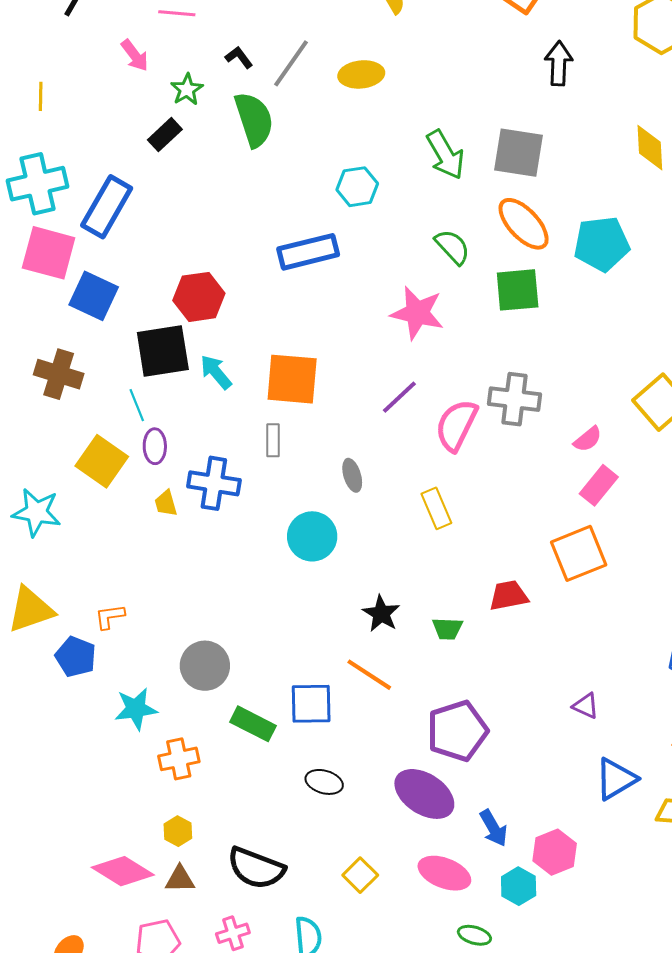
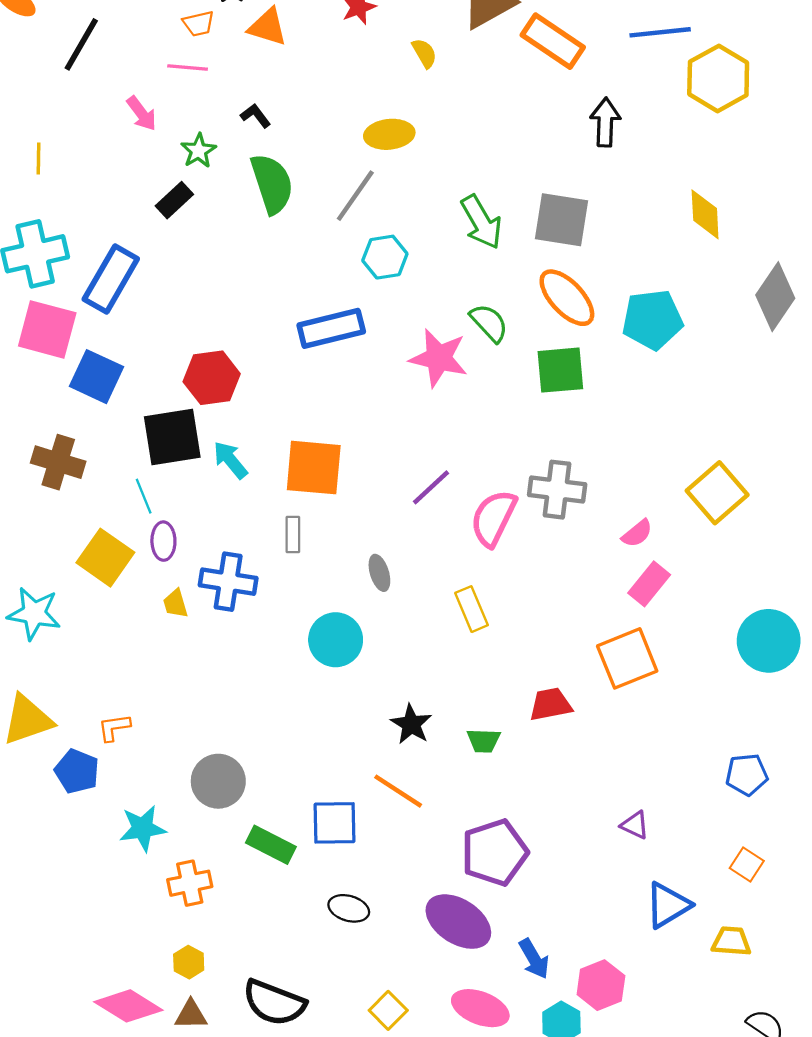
gray line: (291, 63) -> (355, 196), moved
pink star: (417, 313) -> (439, 358), moved

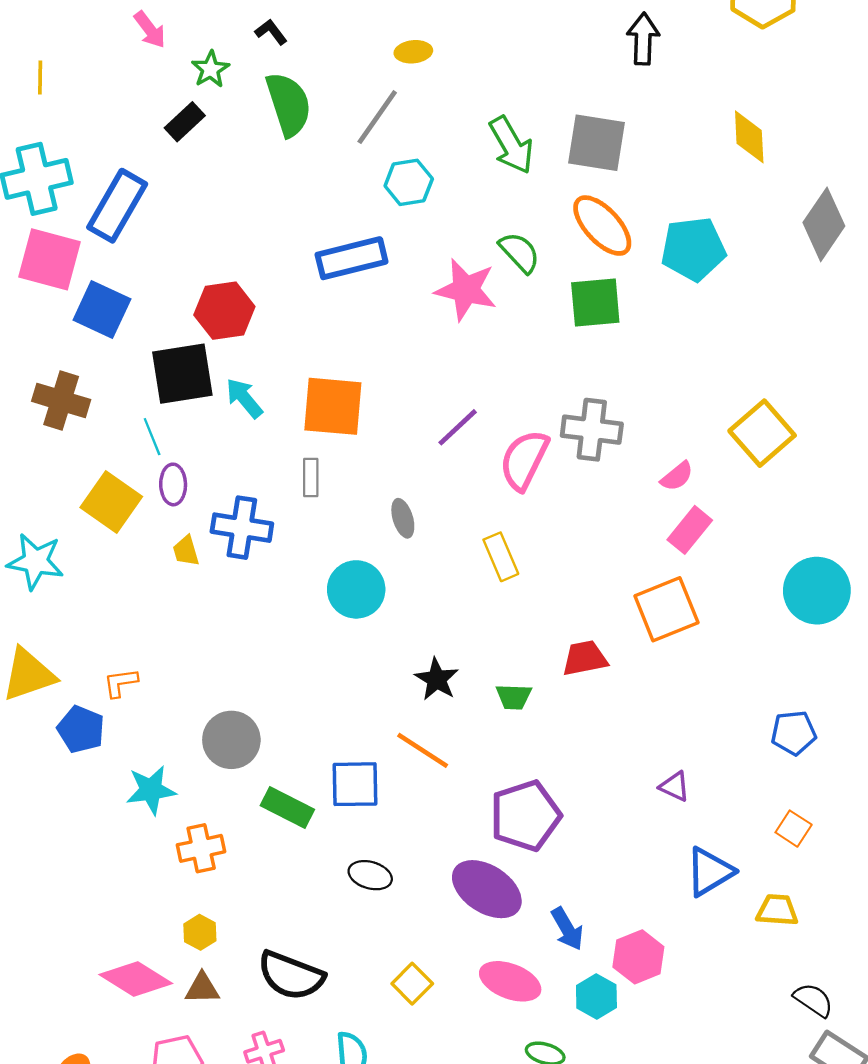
yellow ellipse: (389, 134) -> (413, 52), size x0.7

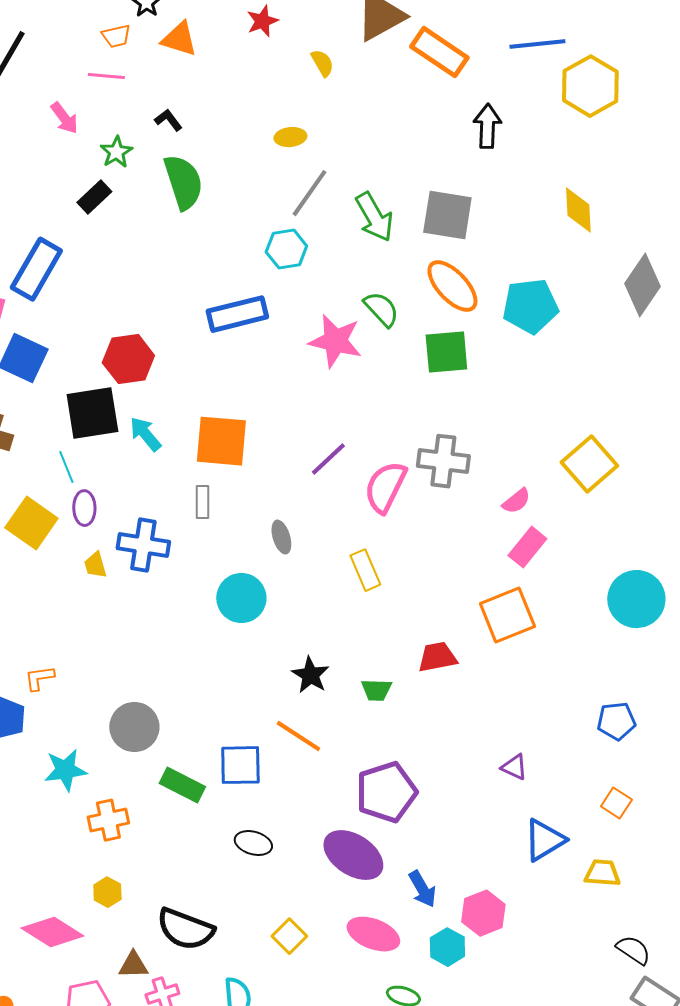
gray line: (377, 117) -> (309, 193), moved
brown triangle: (202, 988) -> (133, 965), moved

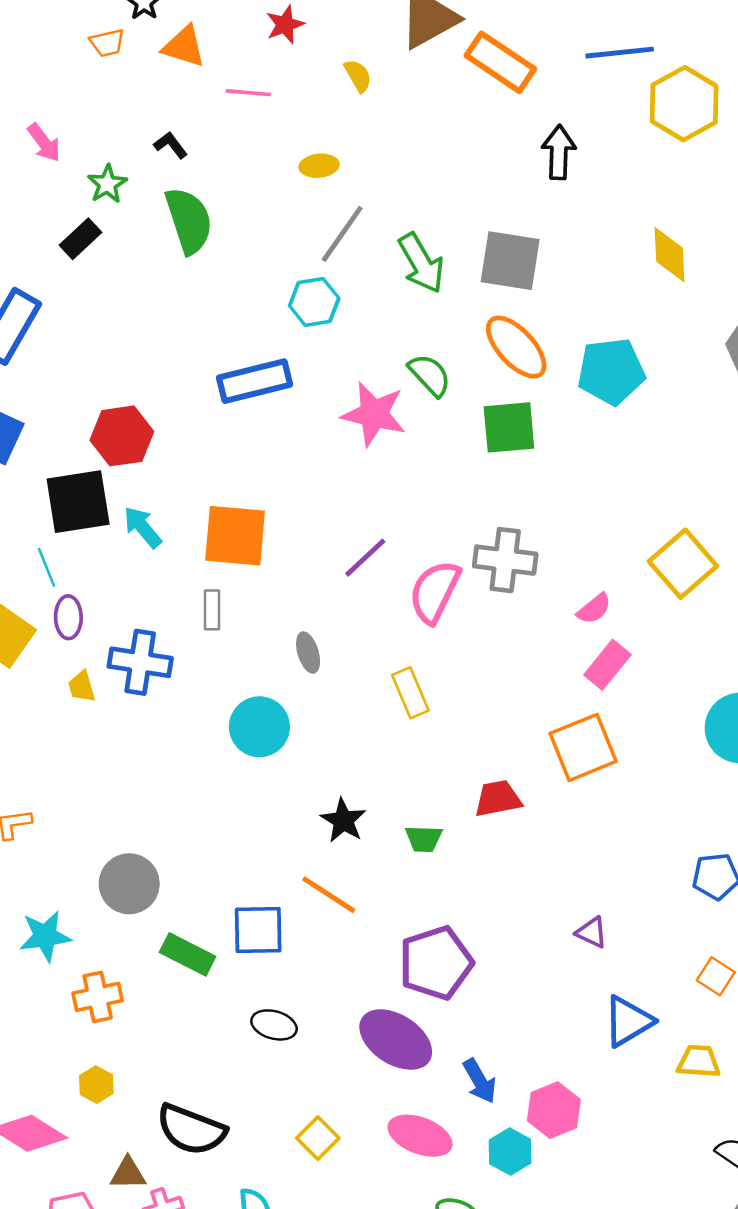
pink line: (106, 76) -> (248, 93), moved

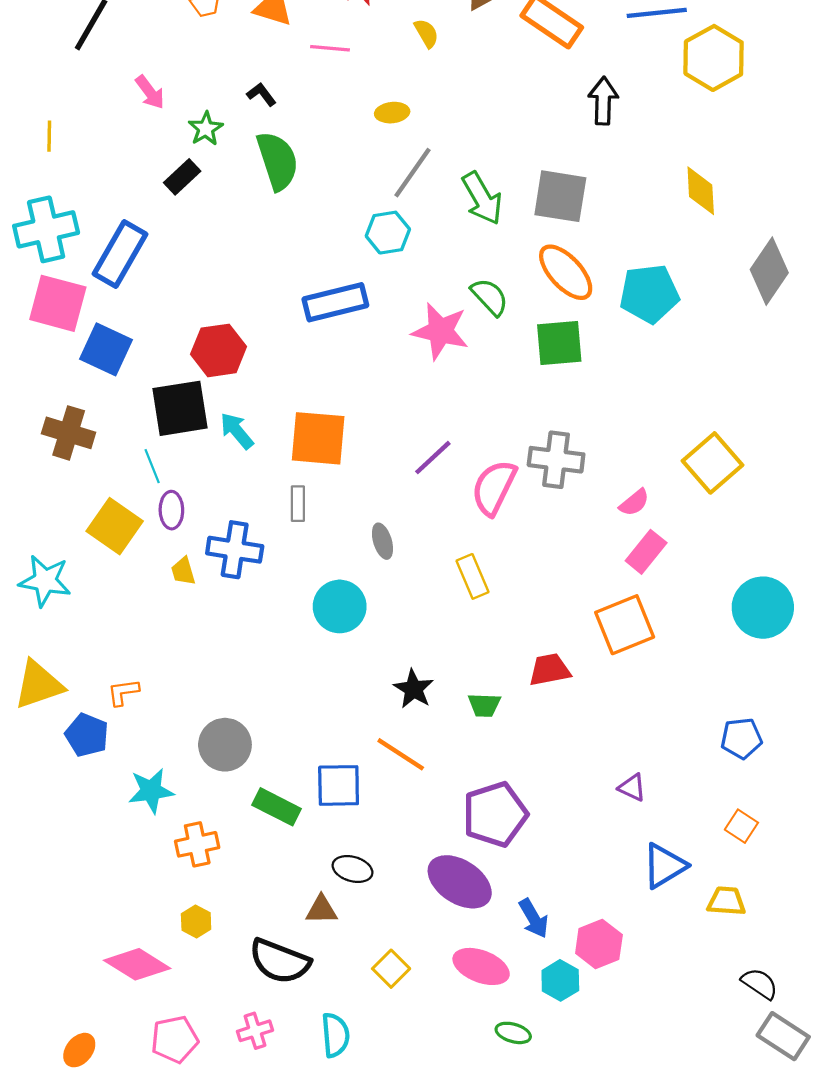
brown triangle: (128, 1173) -> (321, 910), moved

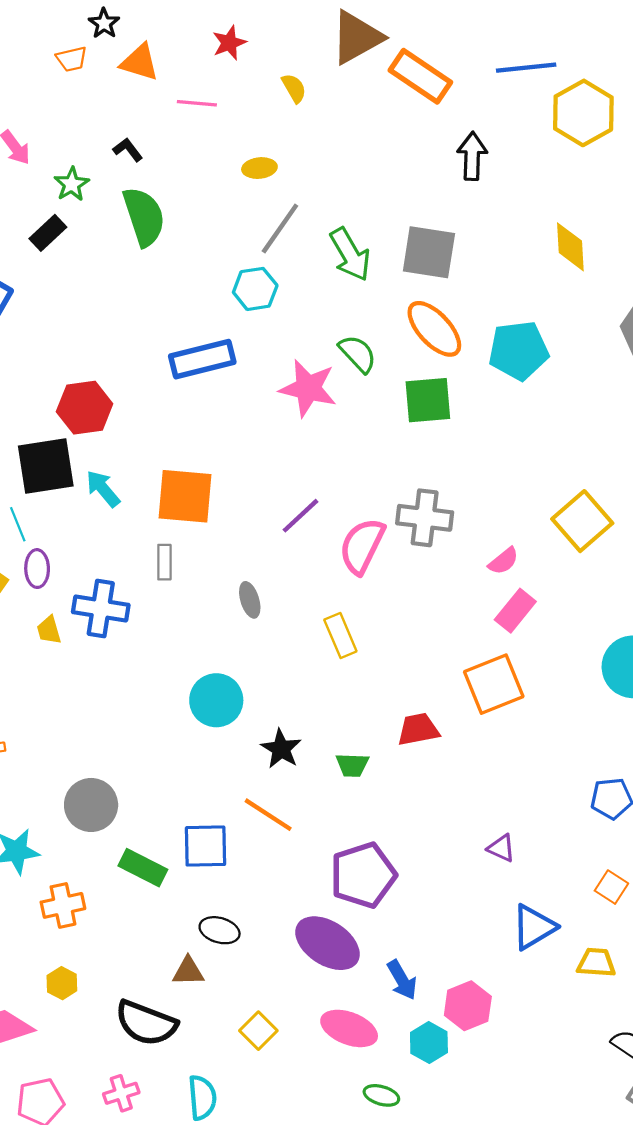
cyan circle: (340, 606) -> (216, 700), moved

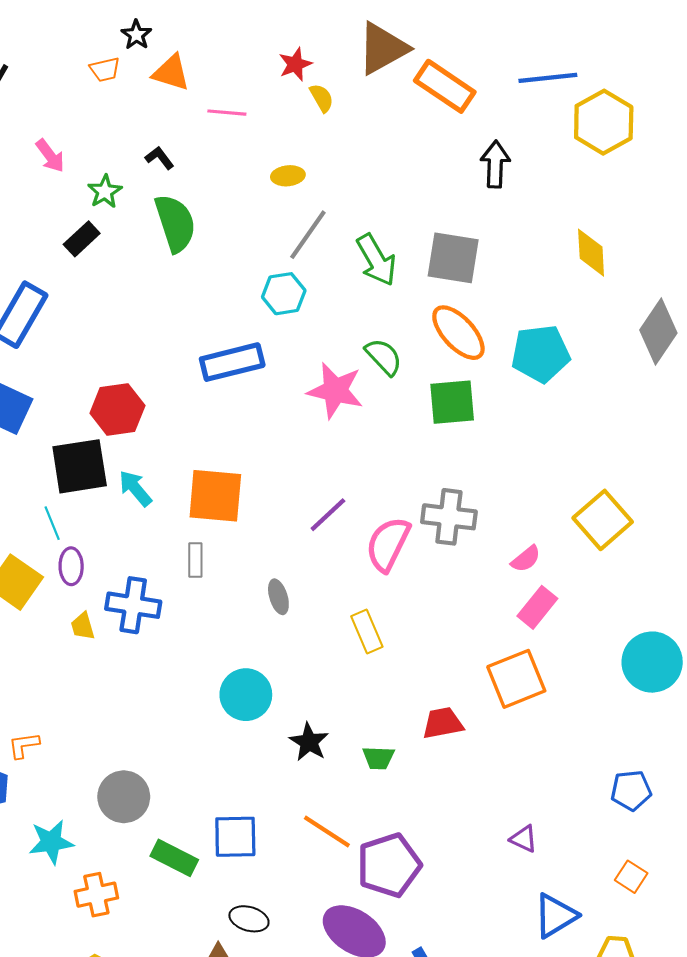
red star: (229, 43) -> (295, 64), moved
orange line: (268, 815) -> (327, 831), moved

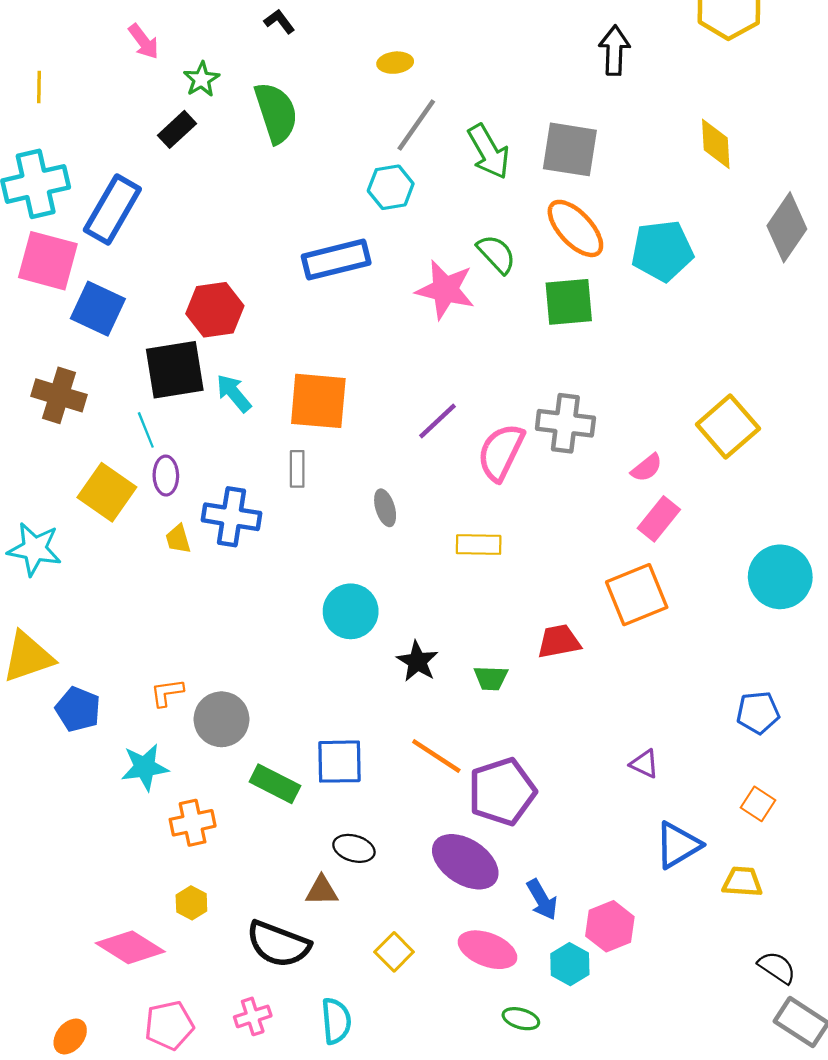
black L-shape: (160, 158) -> (279, 21), moved
yellow rectangle: (367, 632) -> (479, 545), turned -66
orange L-shape: (24, 745) -> (167, 693), moved

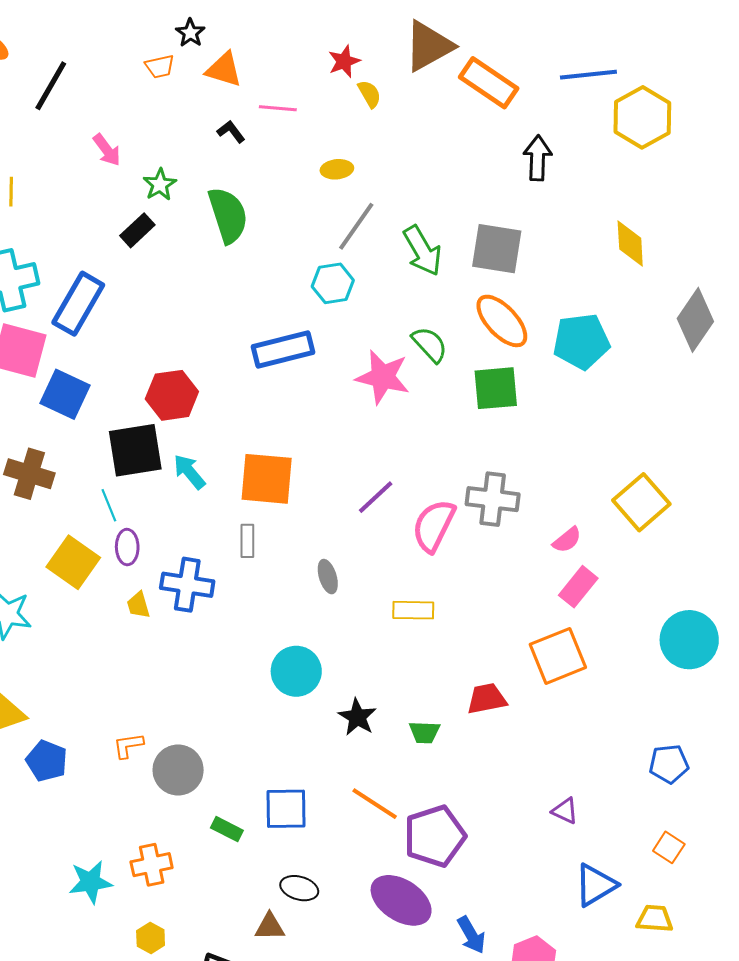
cyan star: (145, 767) -> (91, 882), moved
green rectangle: (275, 784) -> (227, 829), size x0.7

